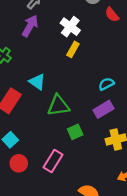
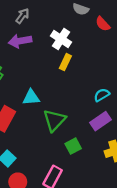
purple arrow: (30, 26) -> (20, 41), turned -125
cyan triangle: (37, 82) -> (31, 97), turned -36
green triangle: (58, 106) -> (54, 120), turned -35

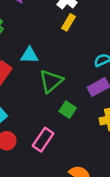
green square: (73, 146) -> (68, 110), turned -35

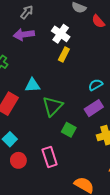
pink rectangle: (43, 140) -> (50, 157), turned -48

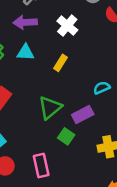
yellow rectangle: (64, 54) -> (60, 63), moved
cyan triangle: (32, 85) -> (25, 52), moved
purple rectangle: (94, 108) -> (83, 114), moved

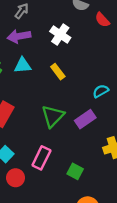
yellow rectangle: (60, 63) -> (58, 72), turned -63
green square: (66, 136) -> (75, 171), moved
pink rectangle: (41, 166) -> (41, 158), moved, turned 45

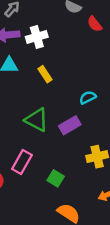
white cross: (60, 35) -> (37, 37), moved, turned 36
green triangle: (53, 116) -> (37, 120), turned -50

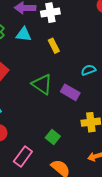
purple rectangle: (70, 125) -> (70, 92), turned 54
pink rectangle: (22, 162) -> (23, 157), moved

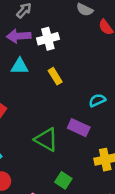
green triangle: (42, 84) -> (46, 140), moved

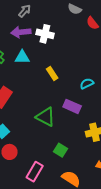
white cross: (48, 39) -> (45, 34), turned 30
yellow rectangle: (55, 76) -> (52, 73), moved

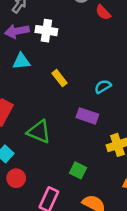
green triangle: (46, 117) -> (39, 132), moved

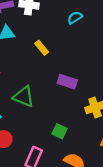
cyan semicircle: (103, 87) -> (75, 18), moved

